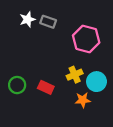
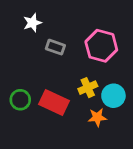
gray rectangle: (48, 22) -> (55, 47), moved
red rectangle: (46, 87) -> (54, 102), size x1.5

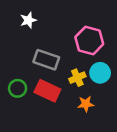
gray rectangle: (55, 47) -> (46, 60), moved, size x1.5
cyan circle: (113, 96) -> (100, 73), moved

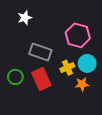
red rectangle: (47, 91) -> (41, 79), turned 40
orange star: (86, 104) -> (82, 84), moved

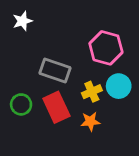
white star: (25, 18) -> (22, 21), moved
orange star: (82, 84) -> (90, 121), moved

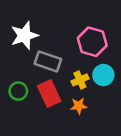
white star: (22, 21) -> (24, 36), moved, size x1.6

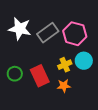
white star: (24, 36) -> (20, 29), turned 30
gray rectangle: (48, 61) -> (48, 33), moved, turned -55

